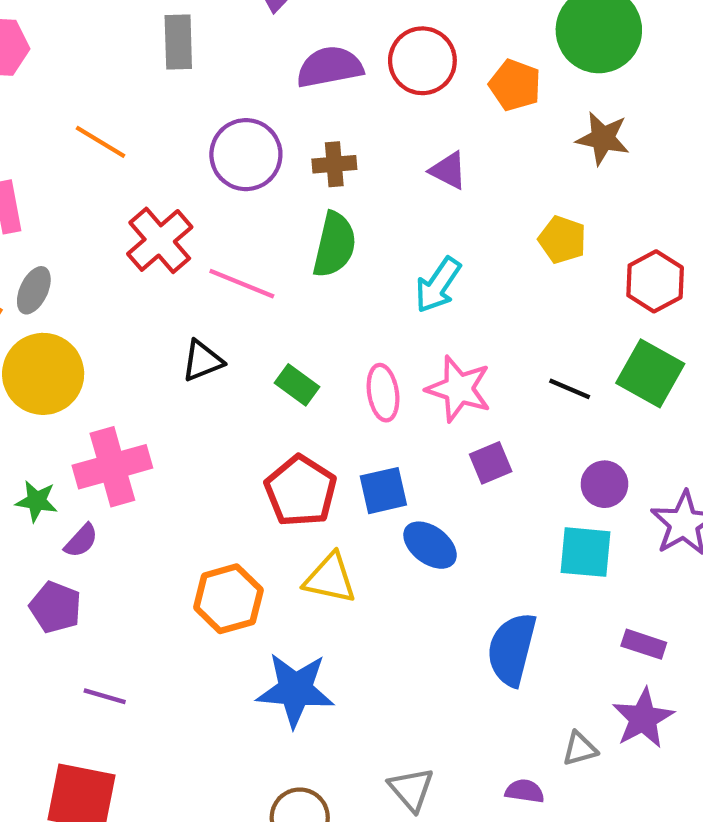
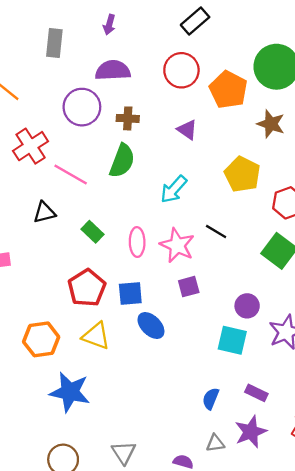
purple semicircle: (330, 67) -> (113, 70), moved
orange pentagon: (515, 85) -> (228, 90), size x1.4
yellow pentagon: (562, 240) -> (242, 174), size x1.4
black line: (570, 389) -> (216, 232), moved
blue semicircle: (512, 649) -> (211, 399), moved, size x0.6

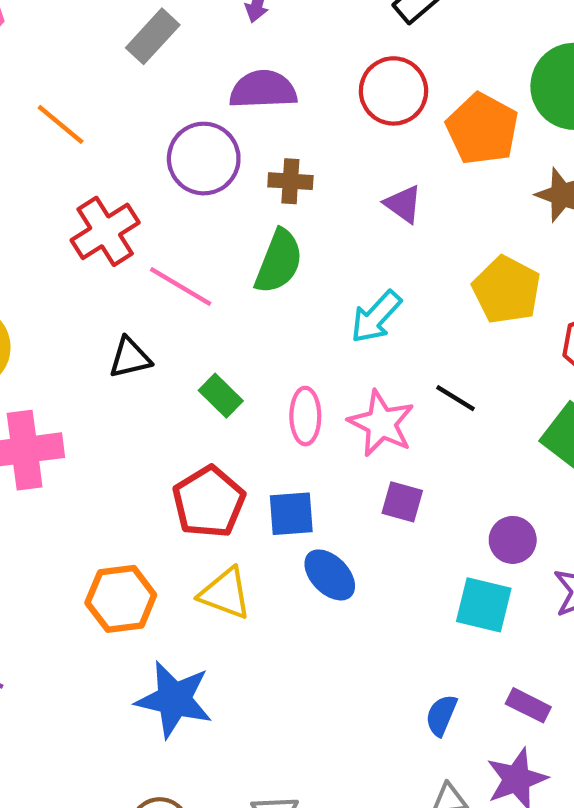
gray rectangle: (54, 43) -> (153, 36), turned 36
purple square: (189, 287) -> (402, 502), turned 30

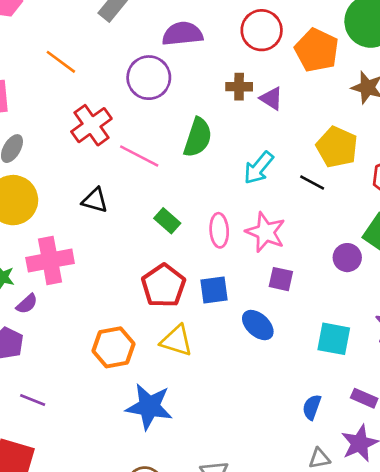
brown cross: (290, 181) -> (239, 87), moved
black triangle: (130, 358) -> (95, 200), moved, turned 32
black line: (455, 398) -> (312, 183), moved
purple circle: (513, 540) -> (347, 258), moved
blue ellipse: (330, 575) -> (258, 325), moved

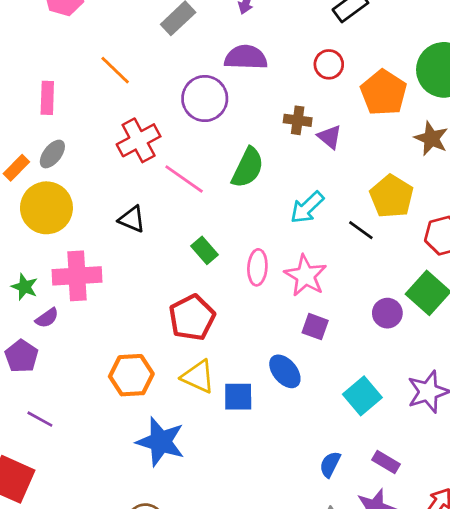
red circle: (262, 30) -> (329, 64), size x0.7
blue square: (214, 290) -> (238, 397), moved
cyan square: (334, 339) -> (362, 396), turned 32

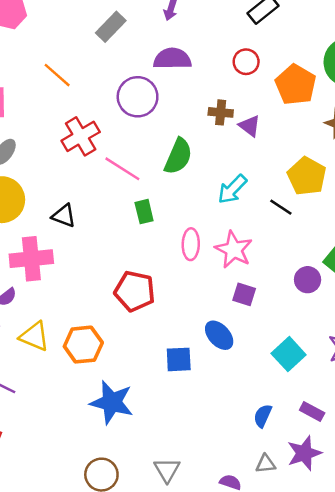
black triangle: (132, 219) -> (64, 216), moved
green rectangle: (205, 250) -> (144, 212), moved, turned 30
red pentagon: (192, 318) -> (135, 291), turned -30
yellow triangle: (198, 377) -> (34, 336), moved

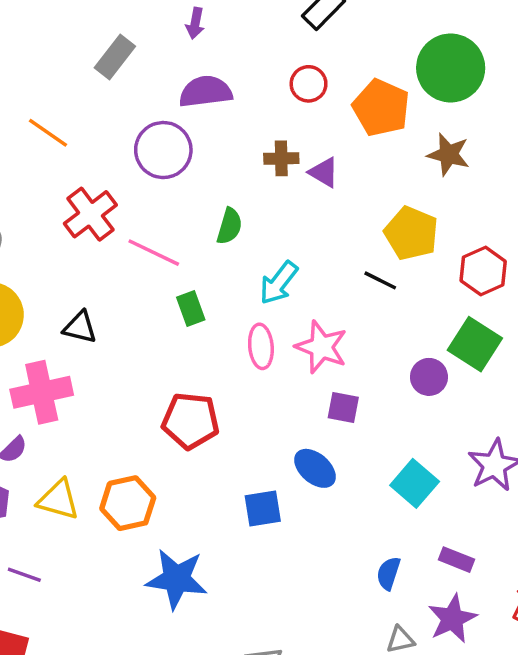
green semicircle: (178, 156) -> (229, 226), size x0.7
cyan arrow: (232, 189) -> (279, 283), moved

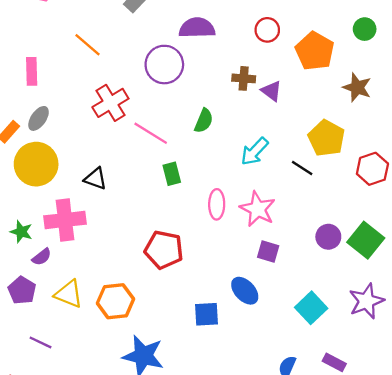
green circle: (451, 68) -> (365, 29), size x0.5
cyan arrow: (279, 283) -> (255, 151), moved
green square: (475, 344) -> (366, 240), moved

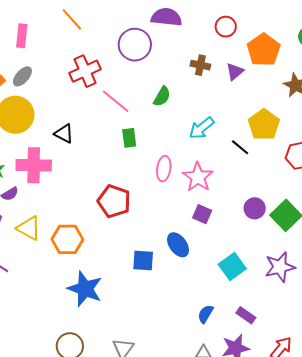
purple triangle: (271, 91) -> (235, 72), moved, turned 36

